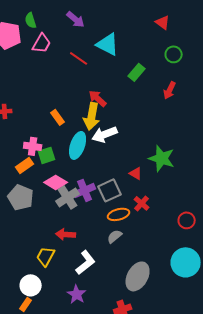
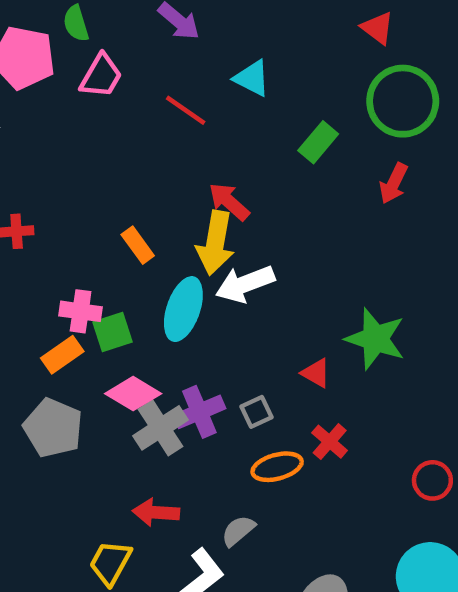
cyan triangle: (108, 44) -> (252, 78), size x0.7
green circle: (174, 54) -> (403, 101), size x1.8
gray square: (110, 190) -> (256, 412), size x0.6
gray semicircle: (115, 236) -> (238, 531), moved

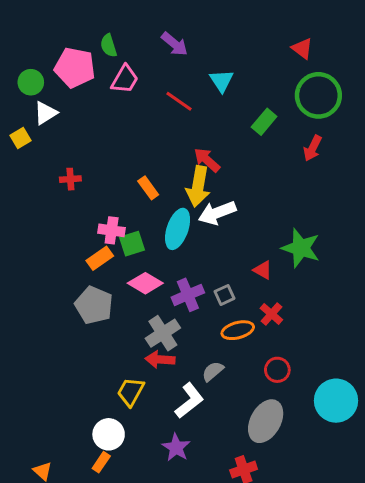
cyan triangle: (252, 78) -> (222, 81), turned 30
gray cross: (161, 428) -> (163, 333), moved
red circle: (432, 480) -> (277, 370), moved

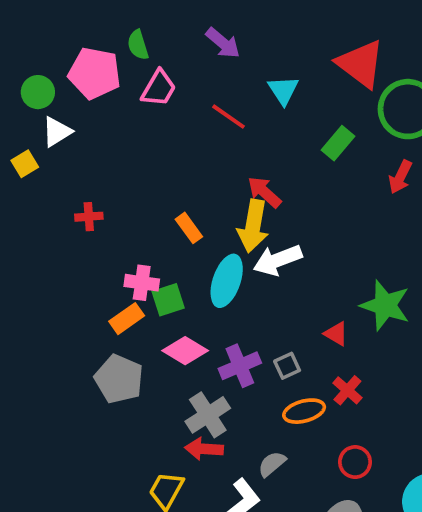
red triangle: (302, 48) -> (361, 64), moved, size x1.8

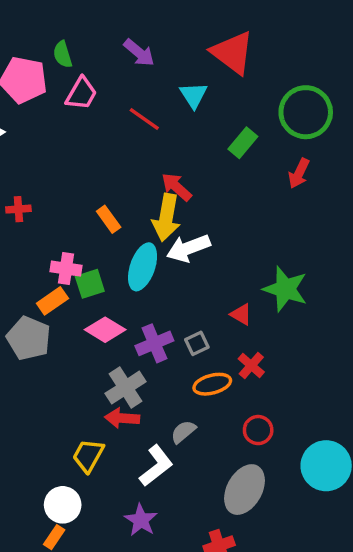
red triangle: (361, 64) -> (233, 53), moved
gray pentagon: (119, 379) -> (29, 338), moved

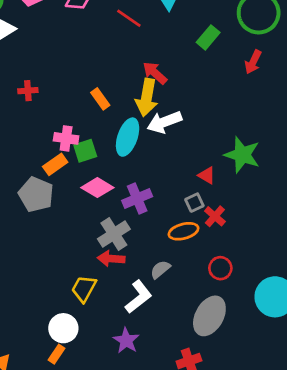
gray square: (197, 343) -> (194, 203), moved

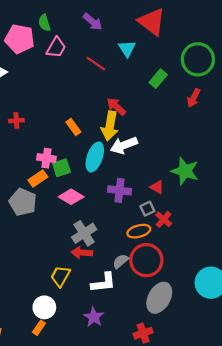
purple cross: (137, 199) -> (119, 190), moved, turned 30
red circle: (220, 268) -> (146, 260), moved, size x1.8
white L-shape: (138, 297) -> (103, 283), turned 32

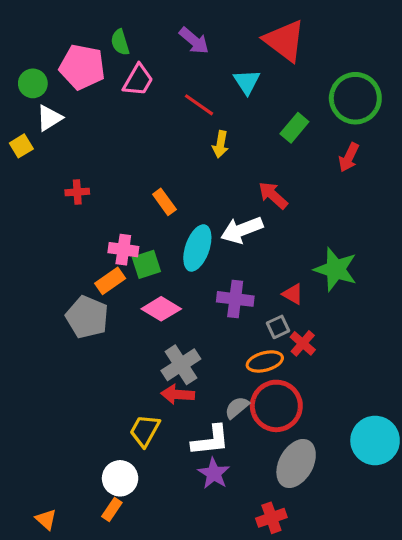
red arrow: (116, 107) -> (273, 195), moved
yellow arrow: (110, 126) -> (220, 144), moved, size x0.6
purple star: (94, 317) -> (214, 473), moved

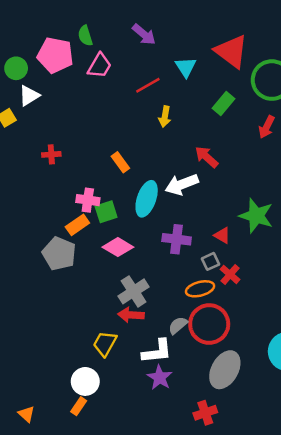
red triangle: (285, 41) -> (231, 51), moved
red line: (199, 105) -> (148, 85), turned -65

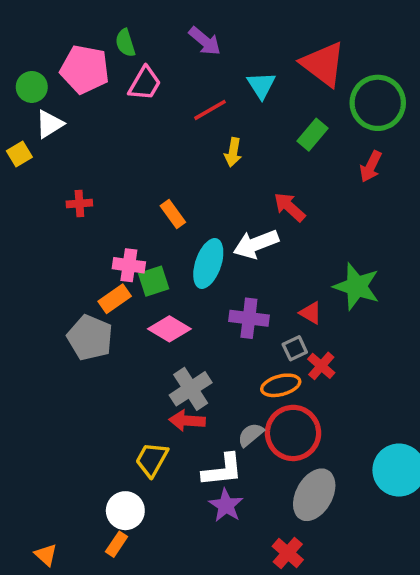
red cross: (205, 413) -> (288, 553), turned -30

